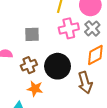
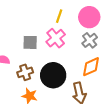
pink cross: (69, 28) -> (56, 38), moved, turned -30

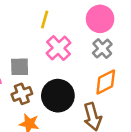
yellow line: (59, 16) -> (45, 19), moved
gray square: (30, 42) -> (20, 67), moved

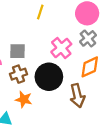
pink cross: (58, 48) -> (61, 48), moved

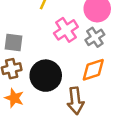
pink cross: (61, 48) -> (66, 30), moved

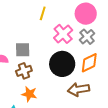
black circle: (46, 76) -> (62, 64), moved
brown arrow: (75, 101) -> (78, 89), turned 95

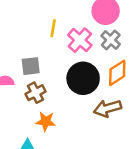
yellow line: (43, 13) -> (53, 28), moved

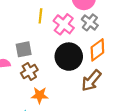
brown arrow: (108, 108) -> (91, 81), turned -30

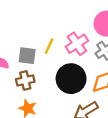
yellow line: (40, 16) -> (49, 46), moved

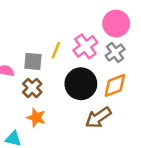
brown cross: (25, 80) -> (32, 88), turned -30

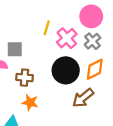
yellow line: (56, 50) -> (47, 28), moved
gray square: (33, 61) -> (15, 49), moved
brown cross: (32, 88) -> (24, 78), turned -35

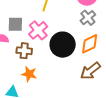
pink cross: (67, 38) -> (38, 30), moved
brown arrow: (83, 98) -> (90, 71), moved

